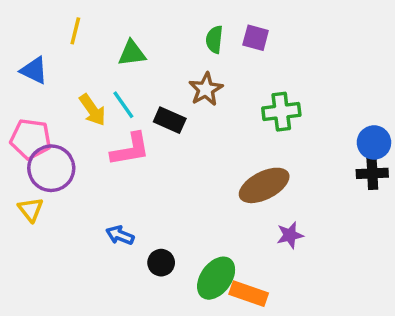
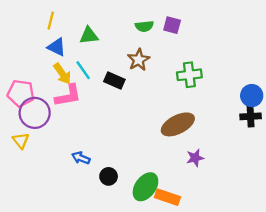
green semicircle: (214, 39) -> (144, 26), turned -102
blue triangle: (34, 70) -> (57, 47), moved
pink L-shape: (130, 149) -> (68, 96), moved

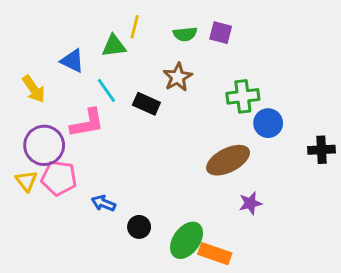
yellow line: (51, 21) -> (135, 27), moved
yellow arrow: (62, 74) -> (34, 89), moved
pink pentagon: (21, 93) -> (59, 178), moved
blue circle: (252, 96) -> (268, 123), moved

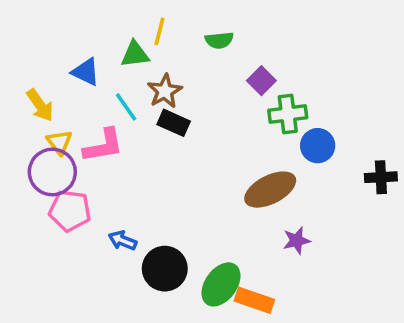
purple square: (221, 33) -> (261, 81), moved, turned 30
brown star: (178, 77) -> (165, 91), moved
yellow triangle: (26, 181) -> (59, 142), moved
black circle: (139, 227) -> (165, 269), size x1.6

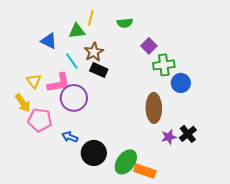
yellow arrow: (40, 105) -> (23, 103), moved
purple circle: (52, 172) -> (74, 98), moved
black cross: (381, 177) -> (188, 134), moved, turned -36
brown ellipse: (270, 190) -> (154, 108), turned -64

